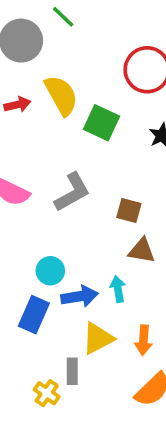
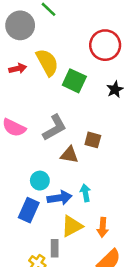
brown triangle: (142, 251) -> (69, 155), moved

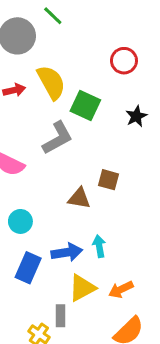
red circle: (105, 45) -> (124, 61), size x0.7
gray L-shape: (55, 128) -> (57, 138), moved
cyan circle: (40, 181) -> (20, 221), moved
orange arrow: (103, 227) -> (121, 289), turned 60

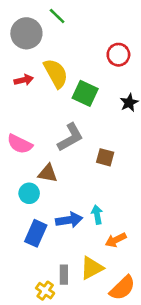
gray L-shape: (57, 138) -> (70, 137), moved
brown triangle: (79, 198) -> (48, 173), moved
yellow triangle: (82, 288) -> (92, 268), moved
orange arrow: (121, 289) -> (116, 240), moved

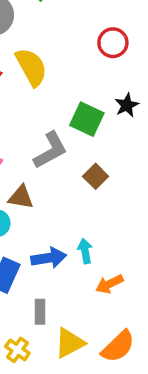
green square: (85, 93) -> (87, 119), moved
brown square: (105, 157) -> (96, 176), turned 30
yellow triangle: (92, 268) -> (70, 343), moved
gray rectangle: (64, 275) -> (40, 312), moved

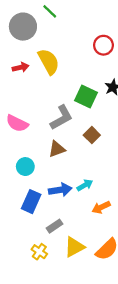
brown triangle: (21, 197) -> (57, 149), moved, turned -30
cyan arrow: (85, 251) -> (85, 185), turned 70
gray rectangle: (40, 312) -> (54, 226), turned 56

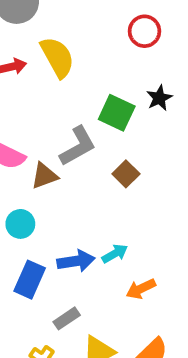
brown triangle: (57, 149) -> (44, 176), moved

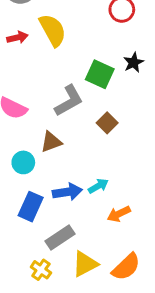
brown triangle: (44, 176) -> (51, 142), moved
gray rectangle: (67, 318) -> (60, 237), size x1.4

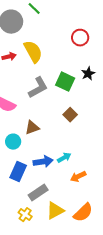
gray L-shape: (69, 101) -> (38, 88), moved

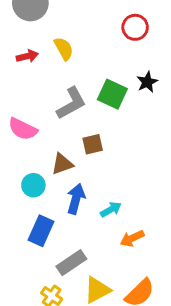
yellow semicircle: (33, 52) -> (64, 49), size x0.7
brown square: (70, 115) -> (93, 144), moved, turned 32
blue arrow: (43, 162) -> (76, 199), moved, turned -66

